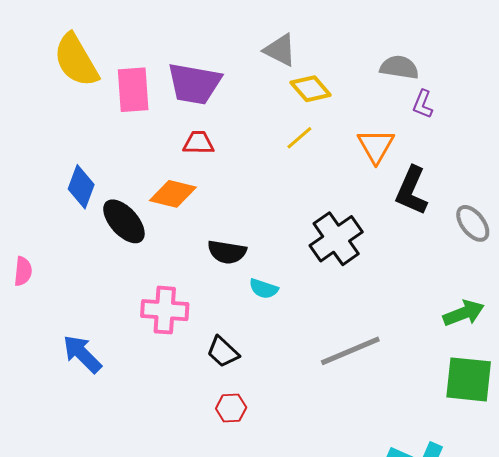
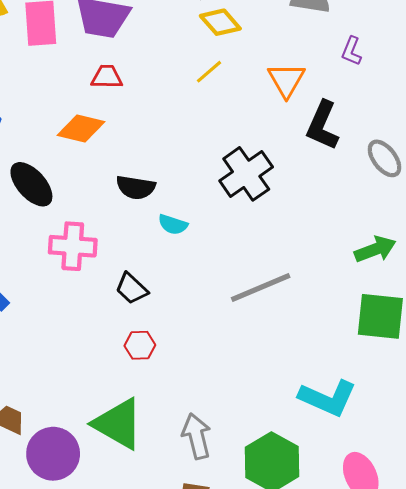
purple L-shape: (423, 104) -> (351, 51), moved
black ellipse: (124, 221) -> (31, 184), moved

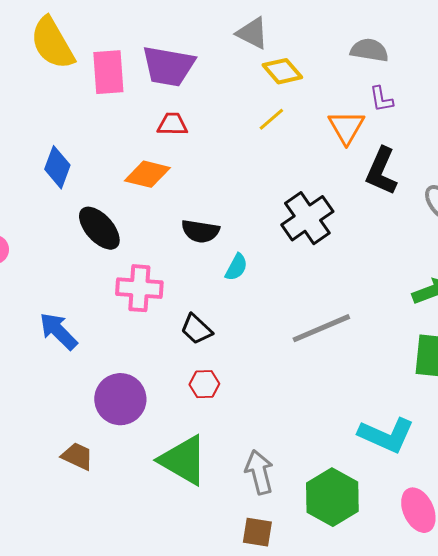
purple L-shape: (351, 51) -> (381, 99), moved, turned -32
cyan semicircle: (173, 225) -> (236, 267), turned -80
purple circle: (53, 454) -> (120, 399), moved

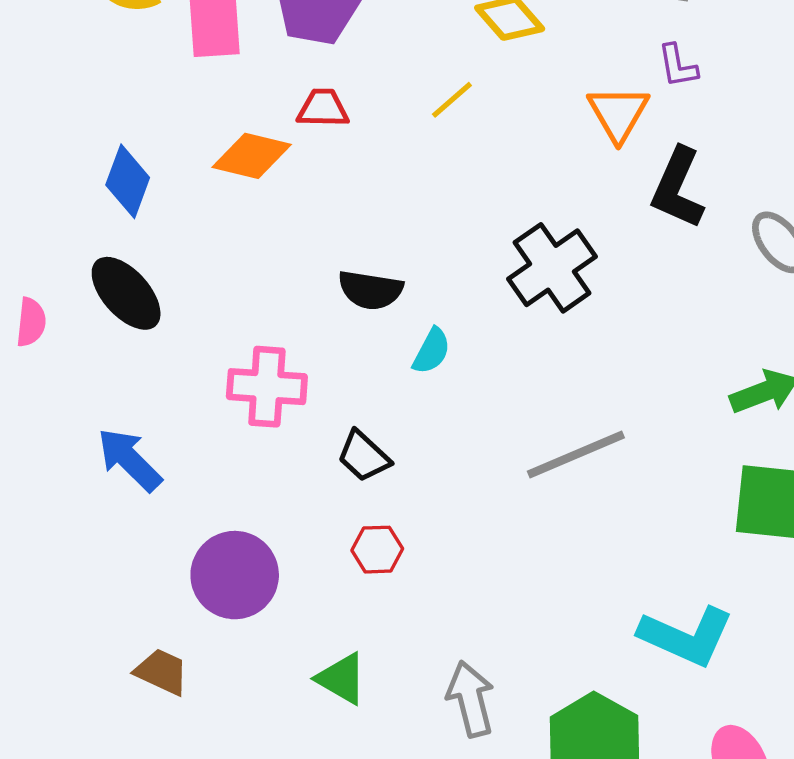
yellow line: (271, 119) -> (452, 100), moved
orange diamond: (147, 174) -> (252, 156), moved
black ellipse: (99, 228) -> (126, 293), moved
green triangle: (183, 460) -> (342, 679), size x0.6

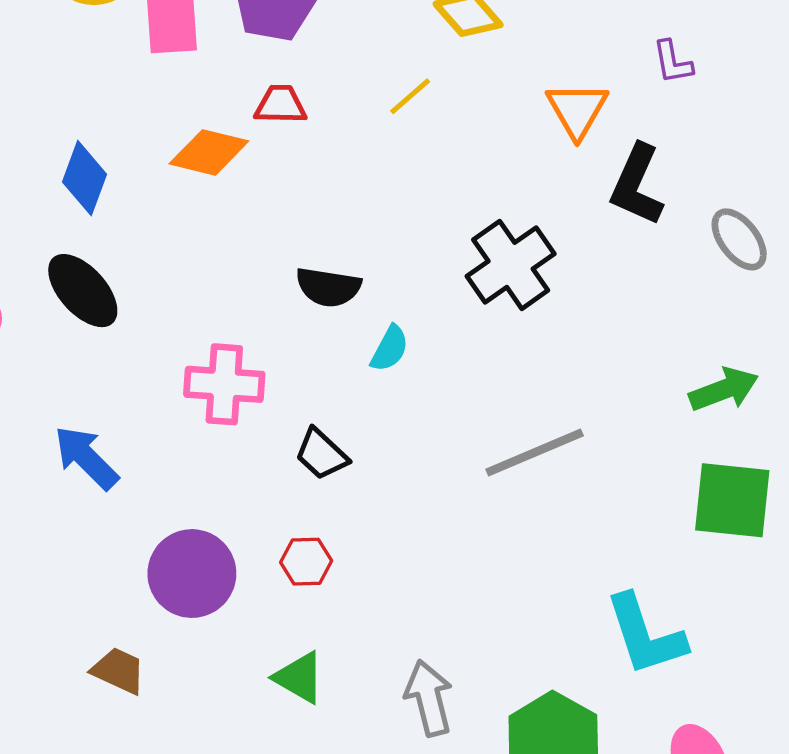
purple L-shape: (678, 66) -> (673, 62), moved
red hexagon: (377, 550) -> (306, 562), moved
cyan L-shape: (686, 636) -> (645, 635), turned 48

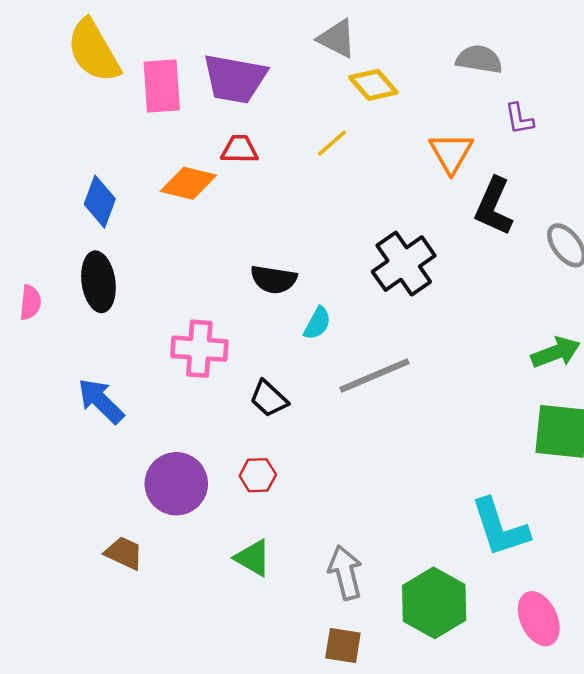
black ellipse: (83, 291) -> (98, 282), turned 34
gray line: (535, 453) -> (375, 375), moved

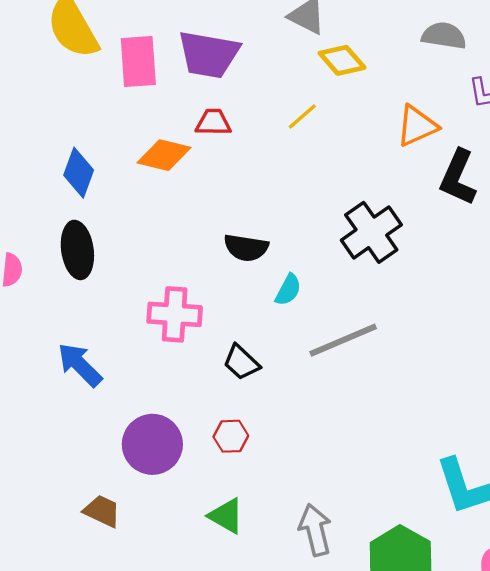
orange triangle: (451, 153) -> (417, 126), turned 36

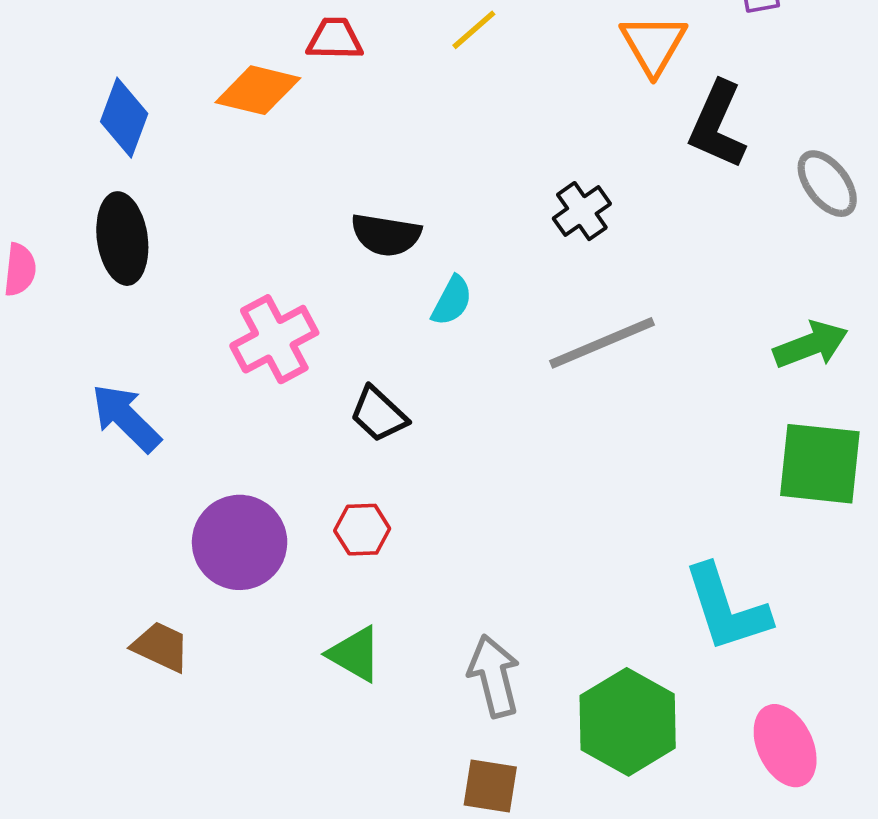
orange triangle: (417, 126) -> (653, 44), turned -36
black cross: (371, 232) -> (582, 211), size x0.6
pink cross: (175, 314) -> (274, 339), turned -32
gray line: (343, 340) -> (602, 343), moved

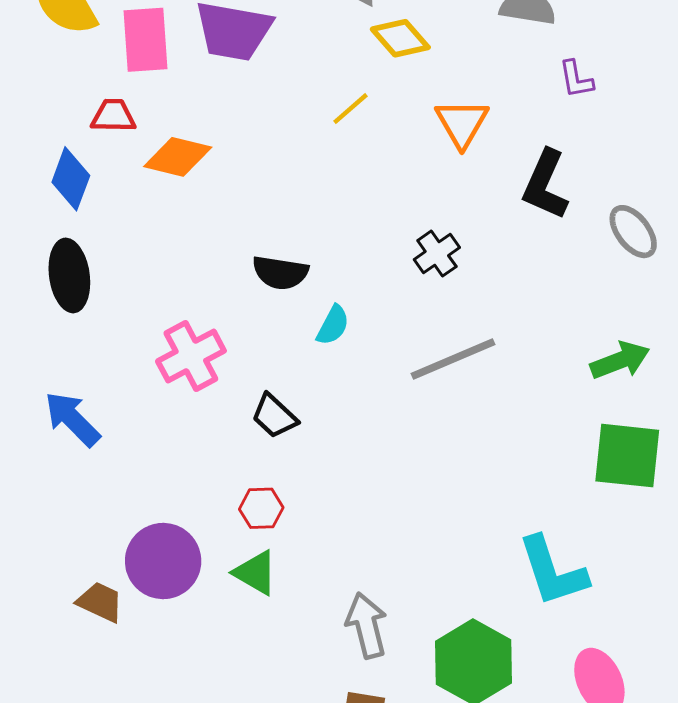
red trapezoid: (335, 39) -> (113, 116), moved
orange triangle: (653, 44) -> (462, 123), moved
purple circle: (240, 542) -> (163, 561), moved
green triangle: (355, 654) -> (255, 573), moved

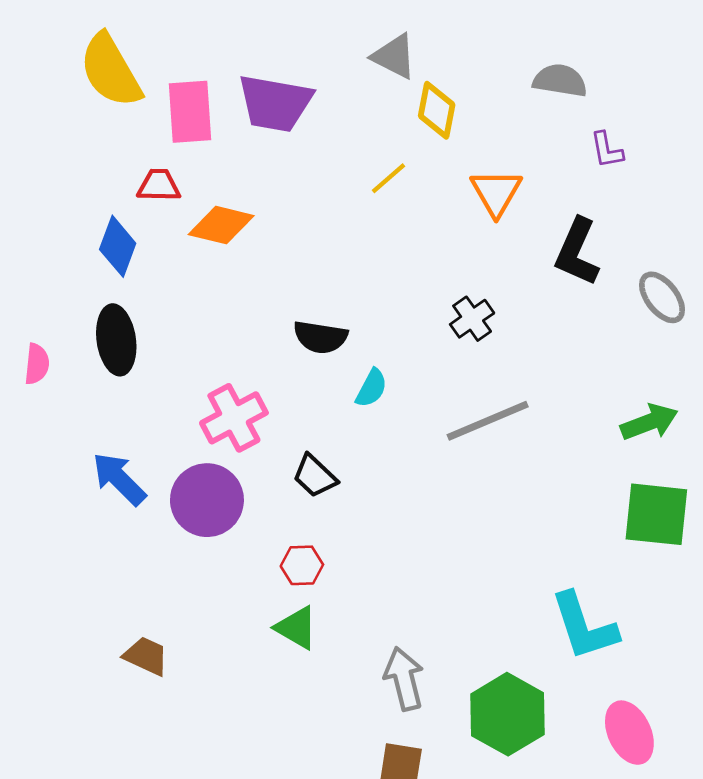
yellow diamond: (400, 38) -> (437, 110), turned 52
purple circle: (163, 561) -> (207, 500), moved

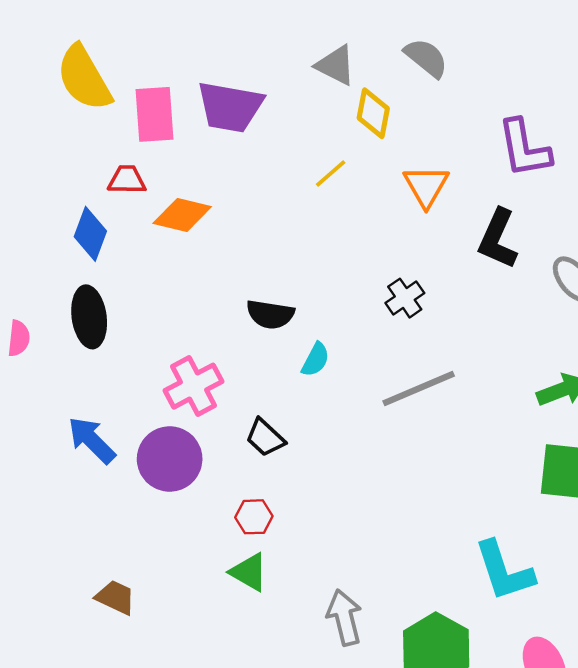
gray semicircle: (560, 80) -> (426, 58), moved, turned 30
purple L-shape: (607, 150) -> (524, 148), size x1.8

